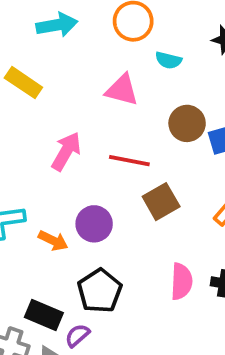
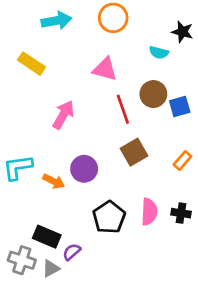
cyan semicircle: (168, 60) -> (159, 52), moved
red line: (129, 161) -> (123, 109), moved, turned 60
black pentagon: (100, 291) -> (109, 217), moved

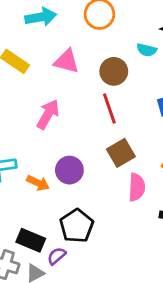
pink triangle: (105, 69) -> (67, 61), moved
brown circle: (153, 94) -> (114, 71), moved
pink semicircle: (149, 212) -> (137, 187), moved
black pentagon: (109, 217) -> (77, 226), moved

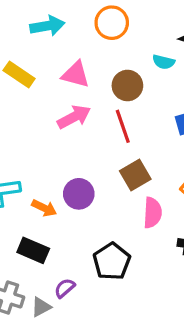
pink arrow: (48, 114) -> (74, 117), moved, turned 32
black pentagon: (77, 226) -> (112, 261), moved
black rectangle: (31, 240) -> (33, 250), moved

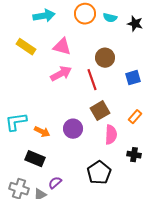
cyan semicircle: (164, 62) -> (110, 18), moved
brown circle: (127, 86) -> (105, 58), moved
purple circle: (79, 194) -> (73, 129), moved
black pentagon: (112, 261) -> (99, 173), moved

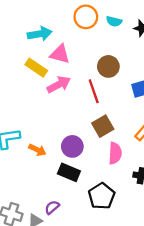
cyan arrow: (44, 16) -> (40, 34), moved
yellow rectangle: (26, 47) -> (36, 68), moved
black rectangle: (35, 159) -> (69, 172), moved

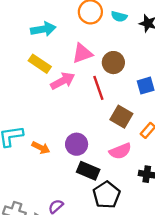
pink triangle: (60, 54) -> (82, 53), moved, turned -35
brown square: (103, 126) -> (121, 117), moved, turned -30
pink semicircle: (115, 153) -> (120, 151), turned 65
black rectangle: (69, 172) -> (88, 171), moved

